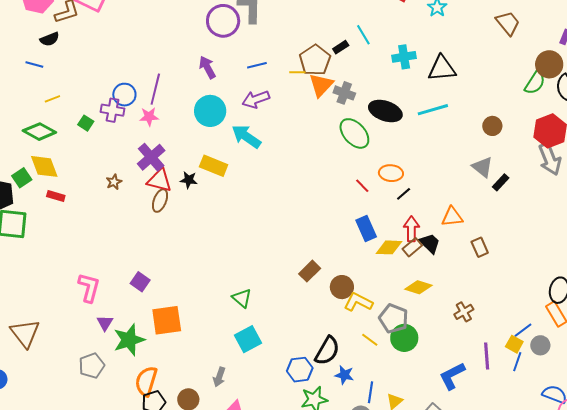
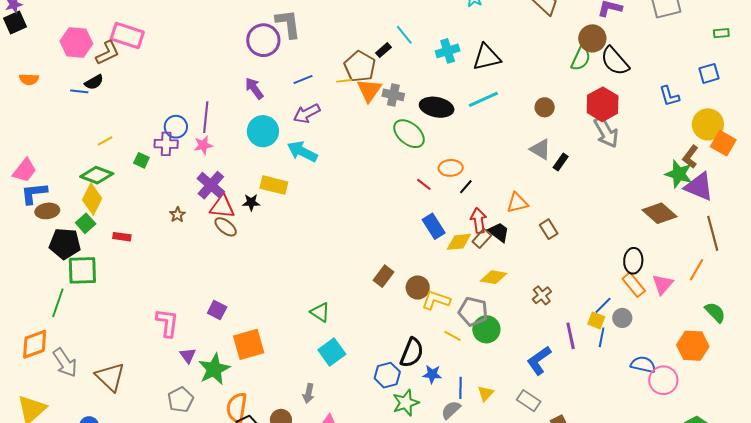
blue line: (34, 64) -> (79, 91), moved
yellow diamond: (44, 166) -> (92, 199), moved, turned 56
brown ellipse: (160, 201) -> (226, 227), turned -65

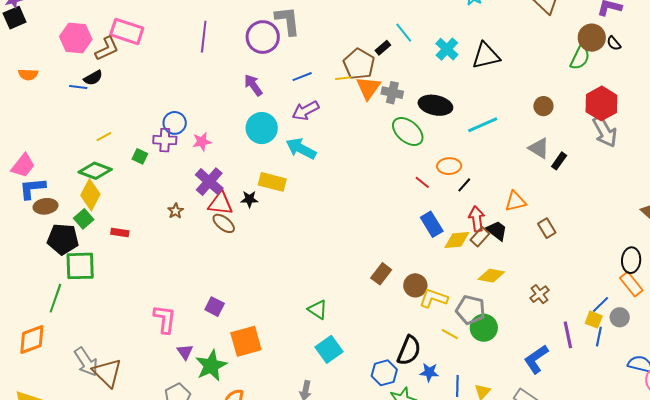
cyan cross: (448, 51) -> (447, 49), turned -30
black semicircle: (615, 61) -> (614, 43), moved, size x0.5
cyan line: (483, 99) -> (483, 125), moved
purple line: (206, 117) -> (204, 37), moved
gray arrow: (65, 363) -> (86, 362), moved

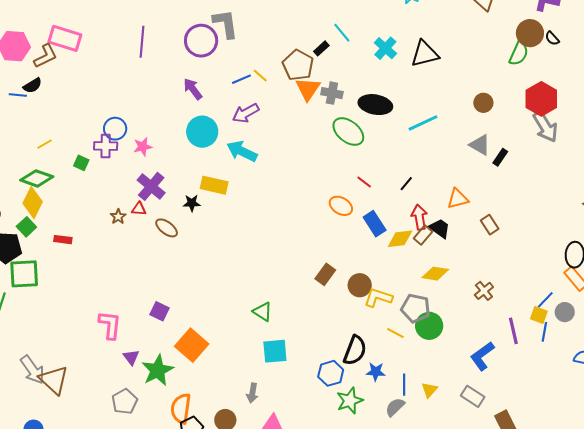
yellow line: (343, 78) -> (260, 76), moved, turned 49
orange ellipse: (449, 166) -> (341, 206), moved, turned 35
red triangle: (220, 203) -> (139, 209), moved, size x0.6
orange square: (246, 341) -> (192, 345), turned -32
cyan square: (329, 349) -> (275, 351), turned 32

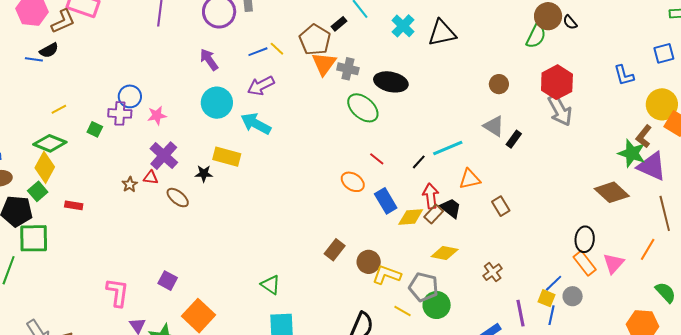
cyan line: (423, 123) -> (448, 148), moved

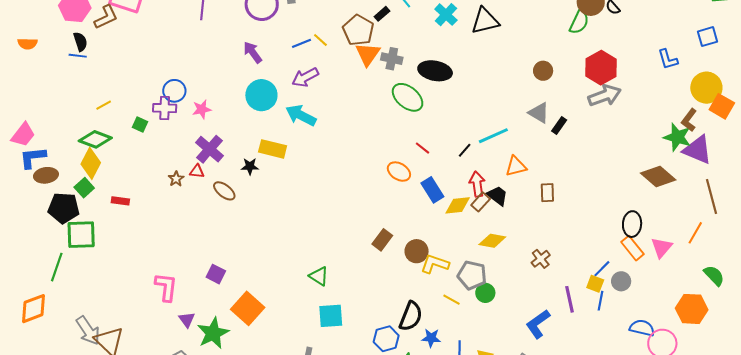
black semicircle: (49, 50) -> (80, 42), moved, turned -78
gray arrow: (560, 110) -> (605, 96), turned -80
brown rectangle: (501, 206) -> (547, 193), turned 30
green circle: (437, 305) -> (485, 293), size x0.7

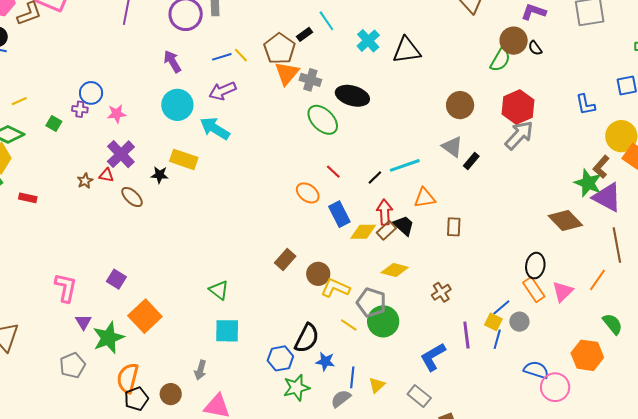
brown circle: (543, 71) -> (460, 105), size x1.4
gray arrow: (605, 96) -> (519, 135), turned -32
purple cross: (165, 108) -> (80, 109), size x0.7
green circle: (485, 293) -> (383, 321), size x1.6

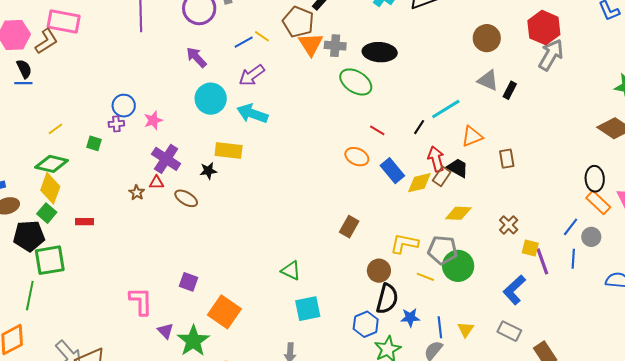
brown circle: (318, 274) -> (379, 271), moved
yellow square: (493, 322) -> (530, 248), moved

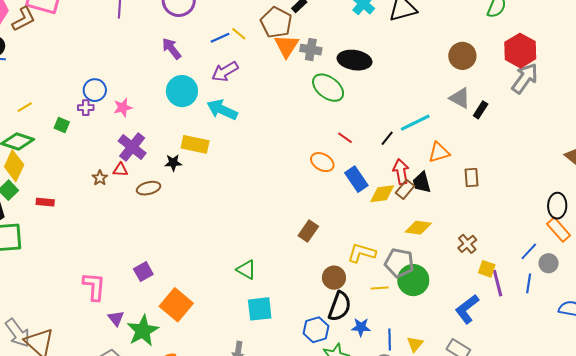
black trapezoid: (458, 168) -> (422, 182), turned -140
brown ellipse: (186, 198) -> (149, 188), turned -50
yellow line: (425, 277) -> (380, 288), turned -30
purple square: (189, 282) -> (143, 272), turned 36

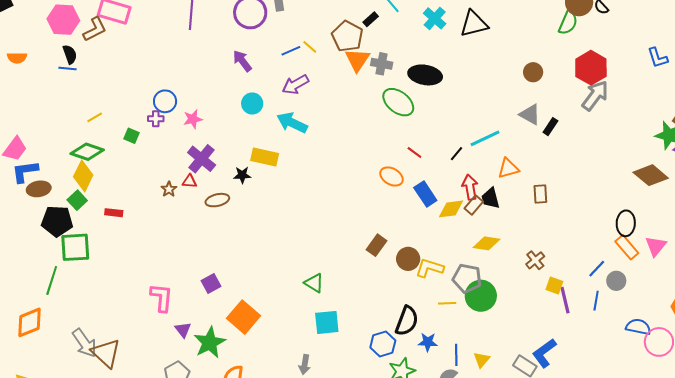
brown circle: (462, 56) -> (533, 72), size x0.7
cyan circle: (182, 91) -> (252, 104), size x0.7
brown circle: (334, 278) -> (408, 259), moved
blue L-shape: (467, 309) -> (544, 353), moved

